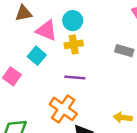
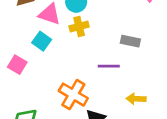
gray rectangle: (124, 51) -> (130, 41), moved
purple line: (75, 77) -> (109, 66), moved

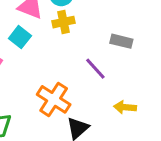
purple line: (109, 66) -> (95, 69), turned 45

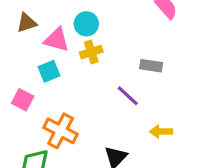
cyan square: (20, 37) -> (49, 71), turned 35
orange cross: (54, 99) -> (61, 131), moved

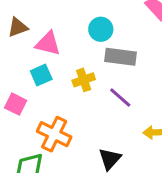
cyan circle: (86, 24) -> (101, 29), moved
yellow cross: (91, 52) -> (84, 80), moved
gray rectangle: (151, 66) -> (120, 57), moved, size x1.4

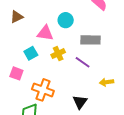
brown triangle: (18, 27) -> (17, 17), moved
pink triangle: (48, 44) -> (45, 33), moved
gray rectangle: (120, 57) -> (91, 40), moved

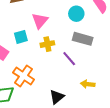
cyan circle: (66, 20) -> (76, 14), moved
pink triangle: (45, 33) -> (40, 21), turned 48

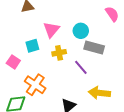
cyan circle: (76, 14) -> (81, 31), moved
yellow arrow: (88, 84) -> (99, 93), size x1.5

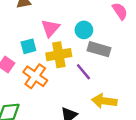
yellow cross: (59, 53) -> (59, 55), size x1.5
orange cross: (35, 85) -> (35, 76), moved

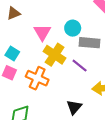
cyan square: (28, 46) -> (12, 54), moved, turned -32
yellow cross: (59, 55) -> (55, 55), turned -35

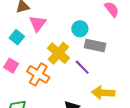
pink triangle: (42, 32) -> (38, 23), moved
cyan square: (12, 54) -> (17, 37), moved

